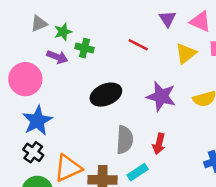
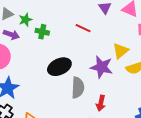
yellow triangle: (186, 54) -> (121, 51), moved
purple arrow: (57, 57) -> (11, 35), moved
gray semicircle: (125, 140) -> (78, 88), moved

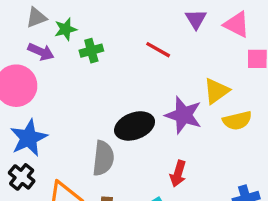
green cross: (42, 32) -> (91, 51), turned -32
black ellipse: (59, 67) -> (135, 126), moved
gray semicircle: (78, 88) -> (103, 158), moved

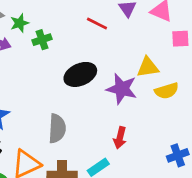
red line: (158, 50) -> (97, 23), moved
yellow triangle: (216, 91) -> (148, 67), turned 30
black ellipse: (135, 126) -> (80, 74), moved

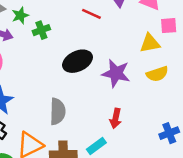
yellow triangle: (148, 67) -> (150, 43), moved

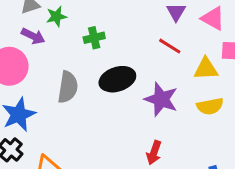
red line: (91, 14) -> (170, 46), moved
green cross: (41, 30) -> (94, 38), moved
gray semicircle: (58, 111) -> (68, 87), moved

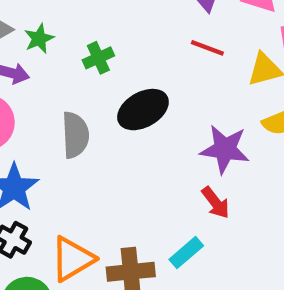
purple star: (161, 99) -> (225, 149), moved
red arrow: (154, 153) -> (216, 203), turned -45

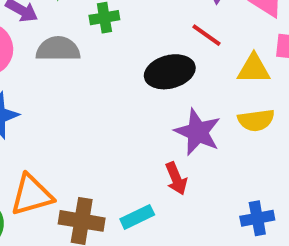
black ellipse: (143, 110) -> (170, 72), moved
gray semicircle: (75, 135) -> (58, 49), moved, turned -102

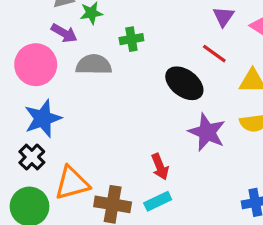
black ellipse: (170, 72) -> (184, 83), turned 51
red arrow: (176, 179) -> (160, 167), moved

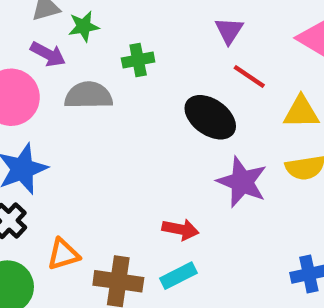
purple triangle: (223, 16) -> (229, 31), moved
red arrow: (160, 167) -> (180, 229), turned -55
orange triangle: (72, 183) -> (63, 254), size x0.7

